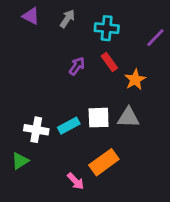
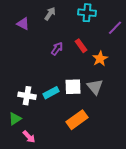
purple triangle: (31, 16) -> (23, 24), moved
cyan cross: (107, 28) -> (87, 13), moved
gray triangle: (128, 118) -> (95, 87), turned 48
pink arrow: (76, 181) -> (29, 137), moved

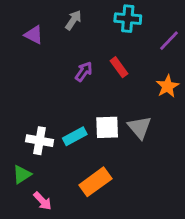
orange star: (100, 59) -> (168, 86), moved
orange rectangle: (77, 120) -> (95, 182), moved

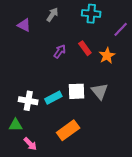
orange star: (168, 86) -> (107, 56), moved
green triangle: (22, 175) -> (16, 125), turned 32

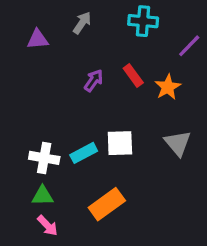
purple triangle: (24, 25) -> (38, 39), turned -32
gray triangle: (100, 91) -> (178, 143), moved
green triangle: (16, 125) -> (43, 196), moved

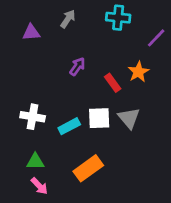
red rectangle: (133, 76) -> (113, 83), moved
gray triangle: (178, 143) -> (129, 118), moved
white cross: (44, 158) -> (33, 117), moved

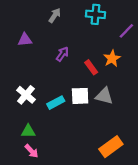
purple triangle: (31, 33) -> (25, 40), moved
white cross: (33, 117) -> (26, 95), turned 30
gray triangle: (129, 118) -> (104, 96), turned -36
orange rectangle: (88, 168) -> (111, 147), moved

